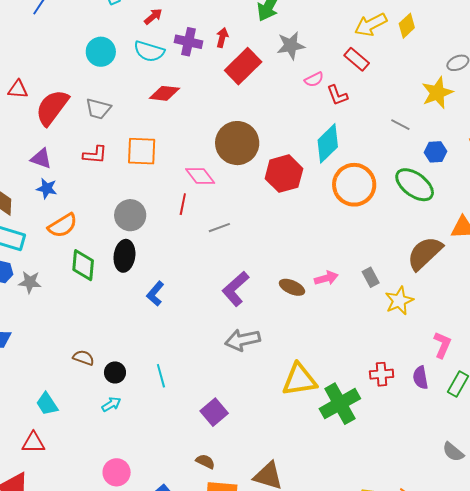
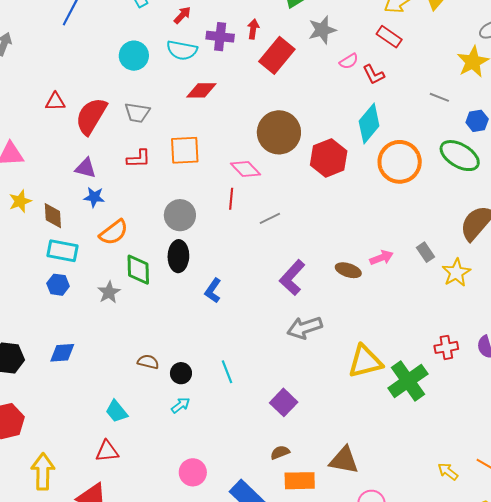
gray star: (30, 282) -> (109, 292), moved, turned -30
brown semicircle: (205, 461) -> (280, 452), turned -42

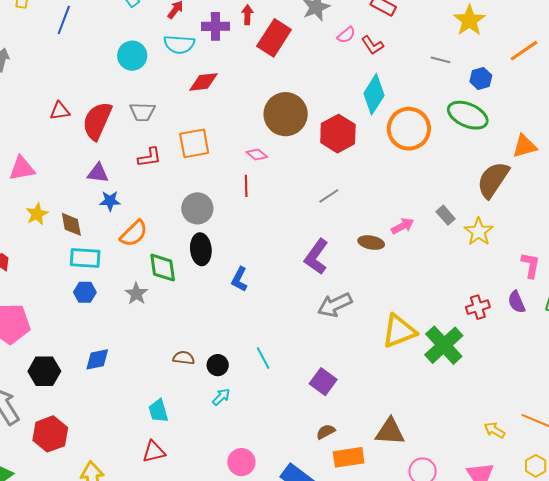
pink diamond: (245, 169) -> (257, 155), size x0.7
gray line: (270, 218) -> (329, 196), moved
cyan trapezoid: (117, 411) -> (158, 411), turned 30

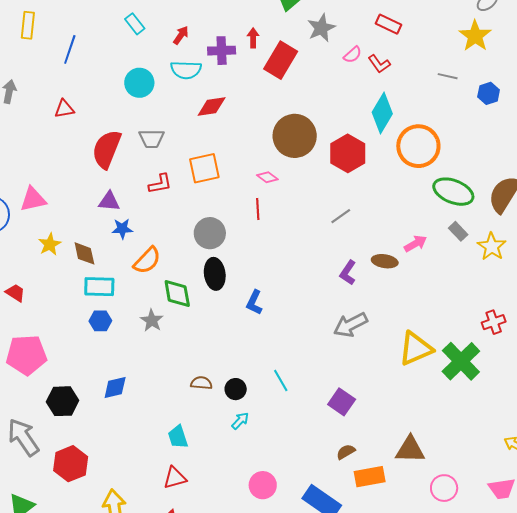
red triangle: (60, 111) -> (64, 109), moved
green ellipse: (468, 115) -> (453, 192), moved
purple L-shape: (316, 257) -> (348, 273), moved, size x0.7

